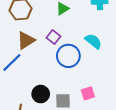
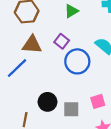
brown triangle: (26, 40) -> (32, 45), turned 36

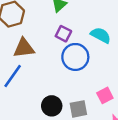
purple square: (62, 41) -> (63, 34), moved

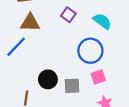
blue circle: (75, 57) -> (90, 51), moved

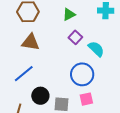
purple square: (68, 15) -> (75, 37), moved
blue line: (16, 47) -> (24, 74), moved

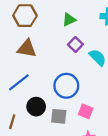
blue circle: (82, 74) -> (66, 86), moved
pink square: (86, 99) -> (86, 111), turned 32

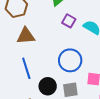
blue line: (19, 82) -> (26, 68), turned -55

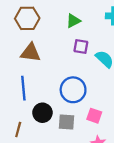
purple square: (69, 21) -> (81, 46), turned -32

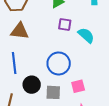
pink square: (94, 116) -> (78, 86), turned -32

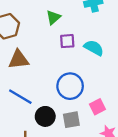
blue line: (14, 63) -> (20, 97), turned -40

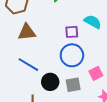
purple square: (67, 41) -> (72, 32), moved

